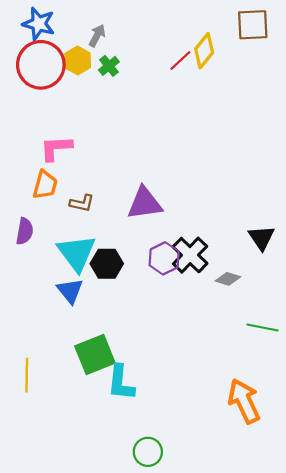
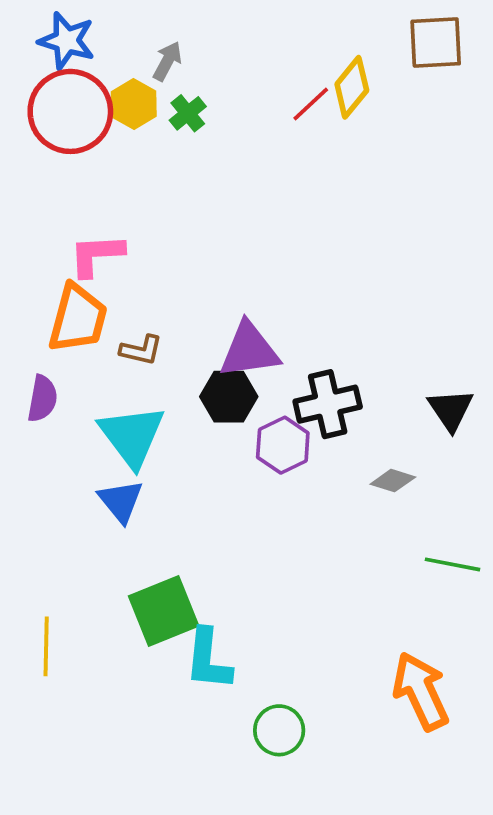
orange trapezoid: (45, 185) -> (78, 318), size x1.4
black cross: (190, 255) -> (328, 404), moved, turned 33
black hexagon: (107, 264) -> (229, 397), moved
green circle: (148, 452) -> (279, 730), moved

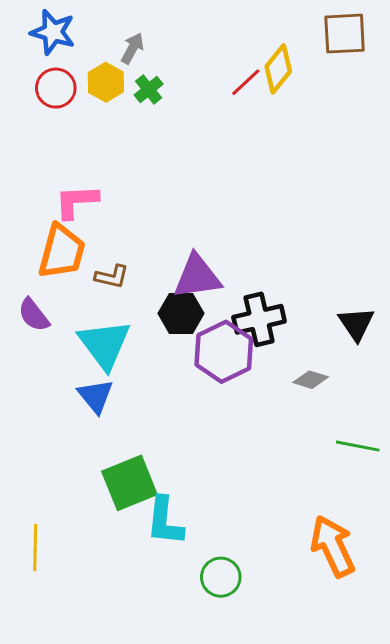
red circle: (70, 111) -> (56, 88), size x0.6
purple semicircle: (42, 399) -> (34, 315), turned 132
purple hexagon: (283, 445) -> (224, 352), size x1.4
yellow line: (46, 646) -> (35, 548), moved

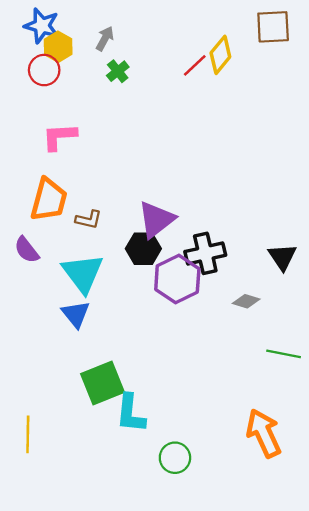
yellow hexagon: (106, 82) -> (58, 47), moved
pink L-shape: (76, 201) -> (59, 137), moved
purple triangle: (197, 277) -> (156, 220), turned -30

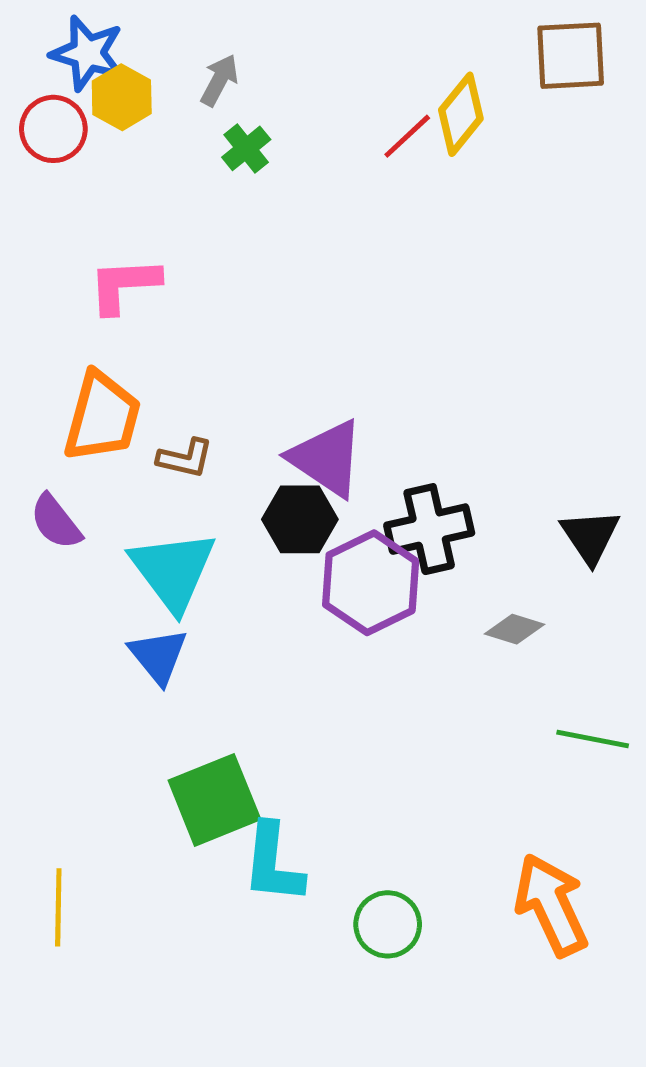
red circle: (44, 70) -> (53, 129), moved
purple triangle: (156, 220) -> (327, 458), turned -48
green circle: (175, 458) -> (388, 924), moved

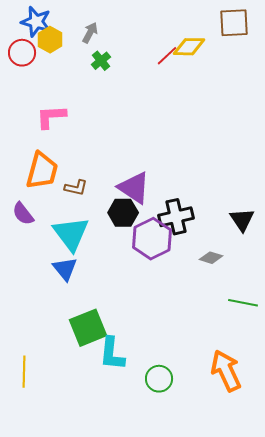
yellow diamond: (461, 114) -> (189, 47), turned 52

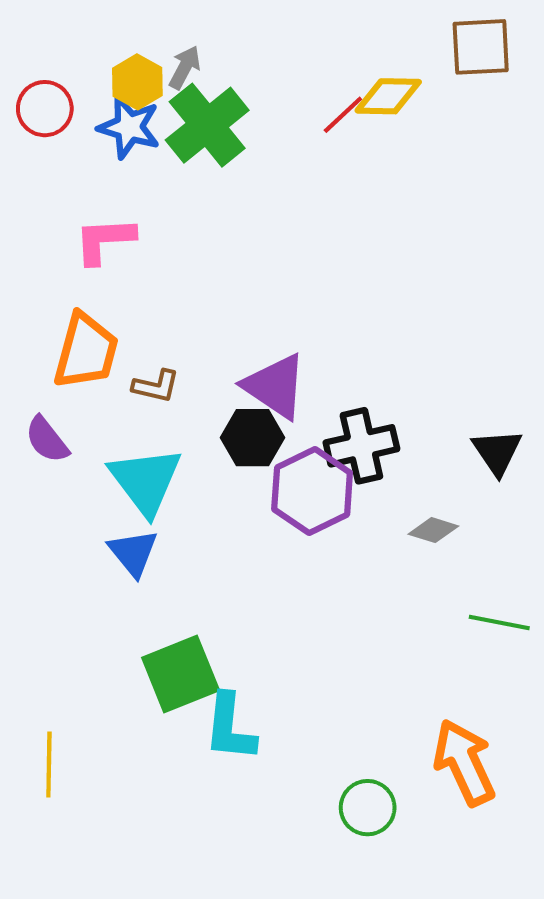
blue star: (36, 22) -> (129, 127), moved
yellow hexagon: (50, 40) -> (137, 82), moved
green cross: (101, 61) -> (207, 125), size x2.0
green circle: (159, 379) -> (368, 808), moved

